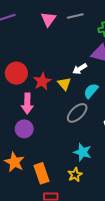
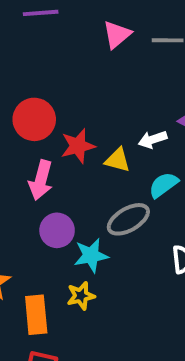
yellow triangle: (64, 84) -> (118, 160), turned -48
purple circle: (24, 129) -> (57, 230), moved
cyan star: (83, 152) -> (91, 255), moved, turned 30
yellow star: (75, 175) -> (81, 296), moved

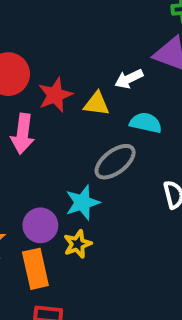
cyan semicircle: (163, 185) -> (146, 123), turned 56
purple circle: (57, 230) -> (40, 225), moved

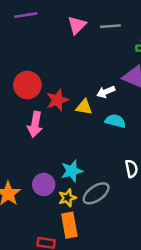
gray ellipse: (115, 162) -> (96, 193), moved
orange rectangle: (35, 269) -> (69, 225), moved

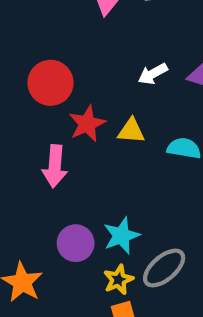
red circle: (27, 85) -> (50, 83), moved
white arrow: (106, 92) -> (153, 74), moved
purple circle: (44, 184) -> (76, 243), moved

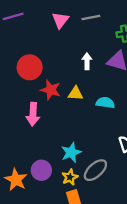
white arrow: (153, 74) -> (87, 61), turned 119
red star: (87, 124) -> (51, 90), turned -30
purple circle: (76, 243) -> (41, 170), moved

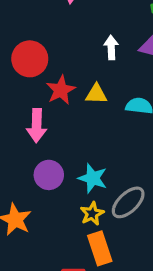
red star: (51, 90) -> (61, 90), turned 30
cyan star: (71, 152) -> (93, 178), turned -30
purple circle: (41, 170) -> (49, 175), moved

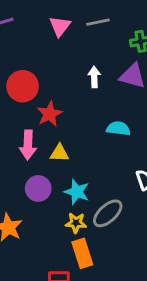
yellow triangle: (96, 94) -> (59, 153), moved
yellow star: (92, 214) -> (76, 223), turned 30

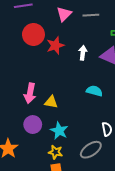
red circle: (23, 86) -> (33, 34), moved
red star: (49, 114) -> (55, 45), moved
gray ellipse: (108, 213) -> (91, 150), moved

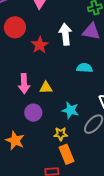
red star: (55, 45) -> (40, 45), moved
white arrow: (83, 53) -> (65, 34), size x1.5
cyan star: (59, 131) -> (70, 110), moved

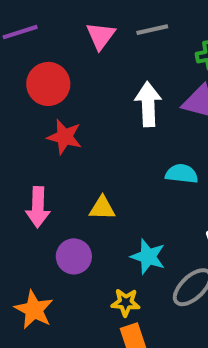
red star: (40, 45) -> (64, 137), moved, turned -30
pink arrow: (24, 84) -> (38, 207), moved

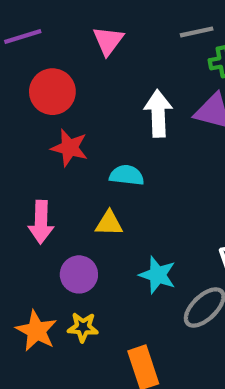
gray line: (152, 30) -> (197, 32), moved
cyan semicircle: (182, 174) -> (127, 175), moved
yellow star: (126, 302) -> (83, 327), moved

